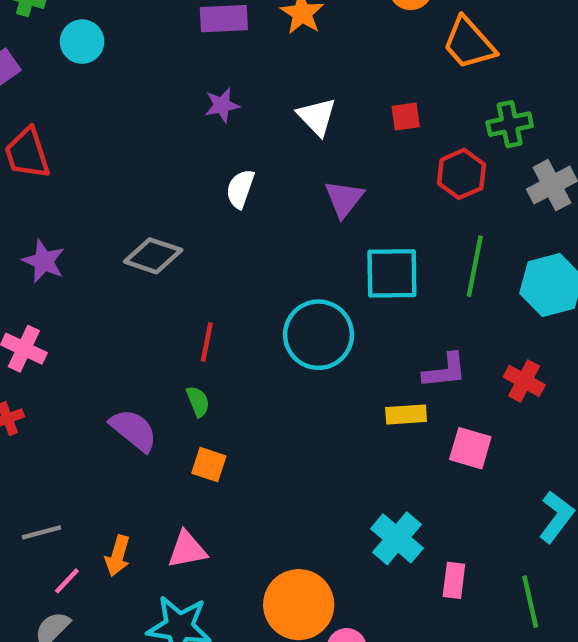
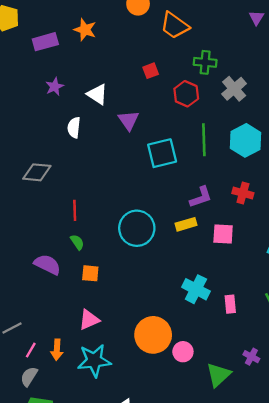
white triangle: (317, 117) -> (97, 94), moved
green cross: (510, 124) -> (205, 62), turned 30
cyan circle: (319, 335) -> (137, 228), moved
orange arrow: (118, 556) -> (57, 350), moved

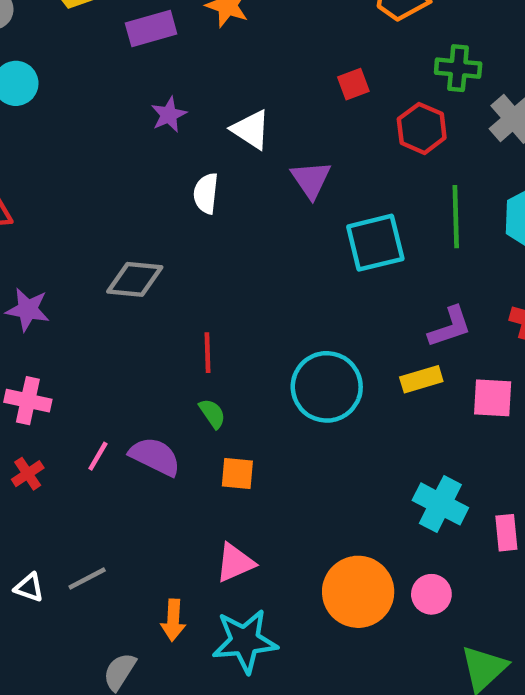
pink line: (31, 350) -> (98, 456), moved
pink circle: (183, 352) -> (431, 594), moved

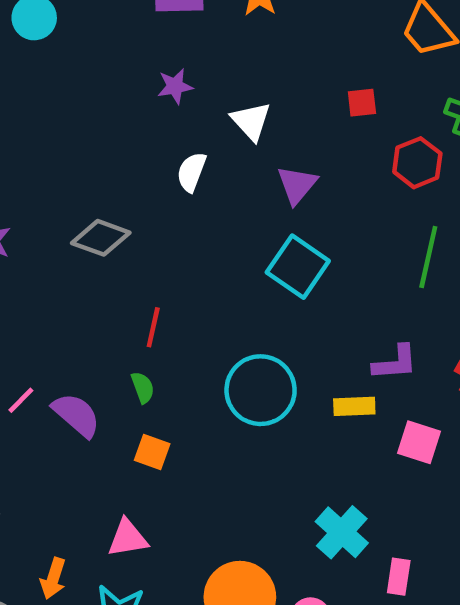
cyan square: (375, 243) -> (298, 267), moved, turned 34

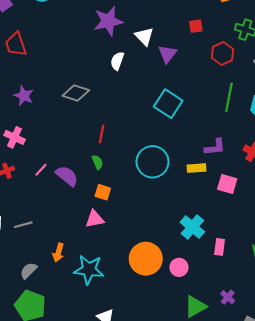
purple star: (175, 86) -> (108, 21), size x1.8
purple triangle: (297, 185) -> (167, 54), moved
pink triangle: (128, 538) -> (95, 219), moved

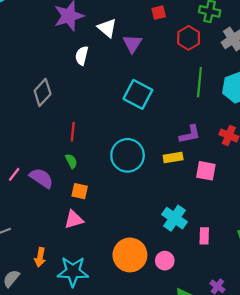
gray diamond: (76, 93) -> (43, 92), turned -60

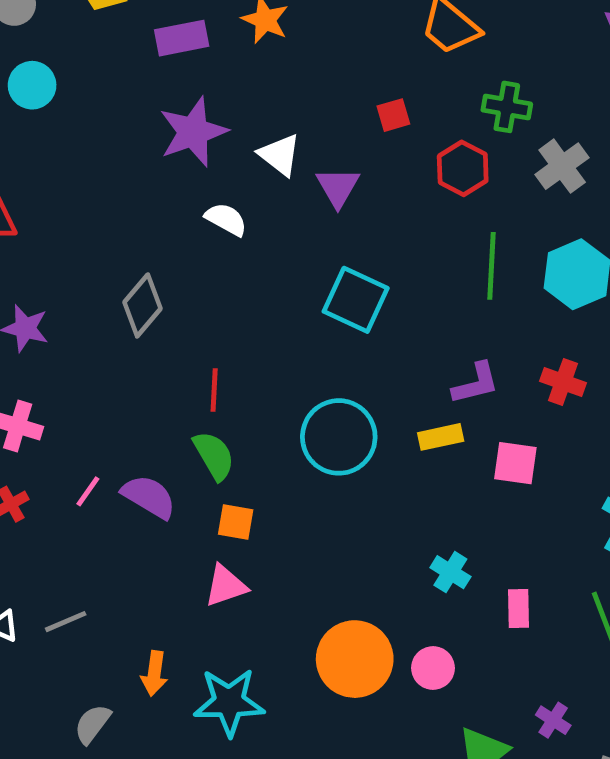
white semicircle: (82, 56) -> (226, 219), turned 108
green semicircle: (71, 161) -> (214, 456), size x1.5
cyan cross: (175, 218) -> (450, 572), size x0.7

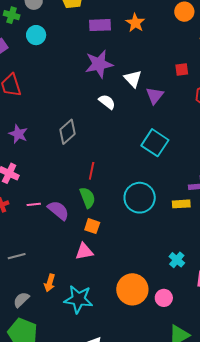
pink line: (88, 491) -> (34, 204), turned 40

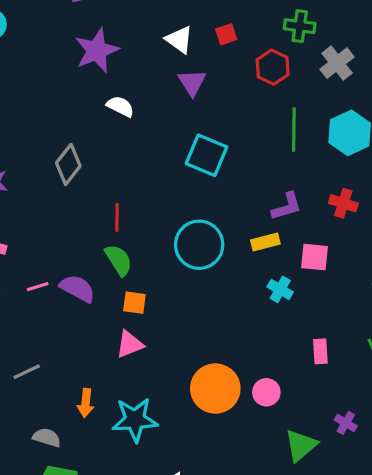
white triangle: (133, 79) -> (179, 40), moved
cyan cross: (177, 260) -> (280, 289), moved
gray semicircle: (21, 300) -> (47, 437), turned 72

